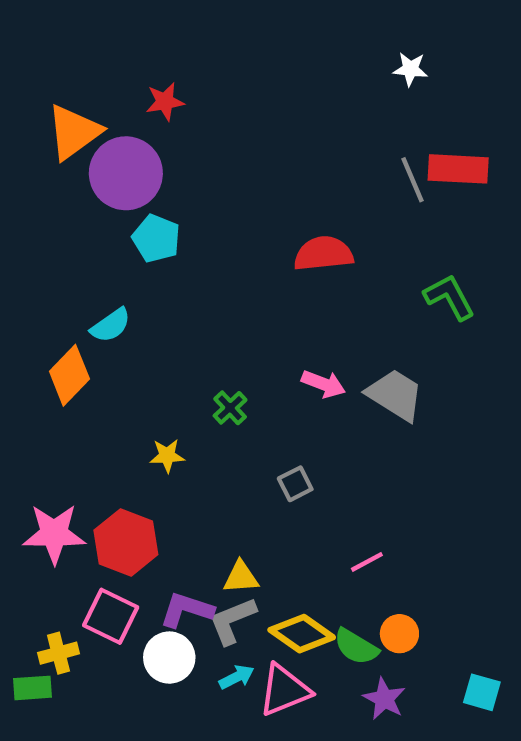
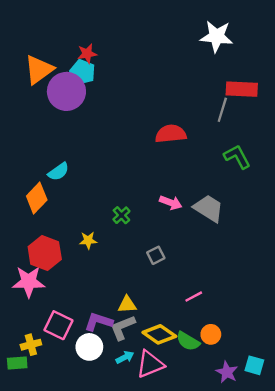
white star: (410, 69) -> (217, 36), size x1.8
gray line: (412, 180) -> (222, 110), moved, turned 40
cyan pentagon: (156, 238) -> (82, 72), moved
red hexagon: (126, 542) -> (45, 253), moved
purple star: (384, 699) -> (227, 372), moved

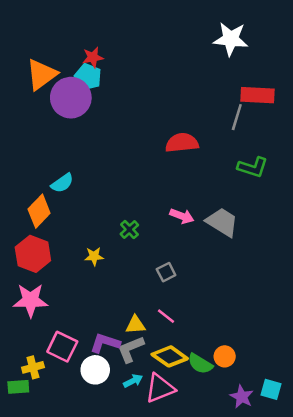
green L-shape: (237, 157) -> (253, 167), turned 136
red hexagon: (45, 253) -> (33, 254), moved
pink line: (194, 297) -> (166, 316), moved, turned 66

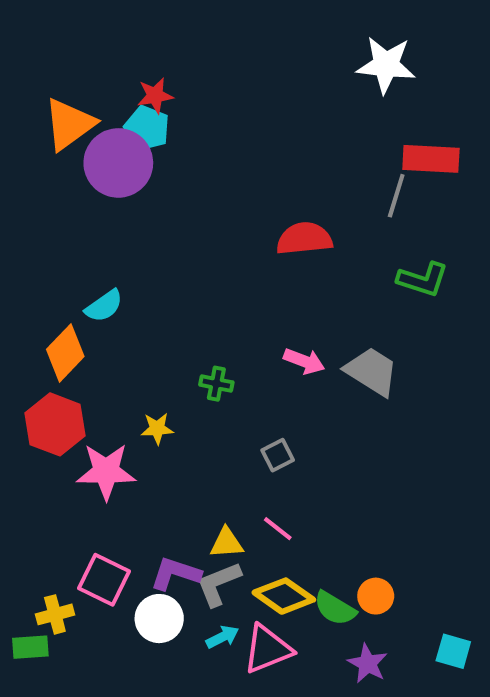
green cross: (129, 229) -> (216, 384), turned -36
pink star: (31, 300) -> (106, 471), moved
purple star: (242, 397) -> (368, 663), moved

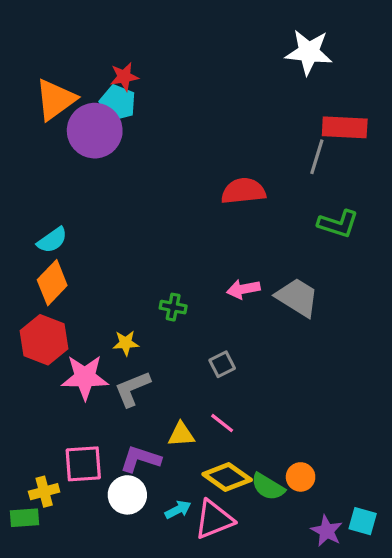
cyan semicircle: (104, 306) -> (52, 240), moved
pink arrow: (304, 361) -> (243, 289), turned 148
pink square: (104, 580) -> (83, 464), turned -30
gray L-shape: (218, 584) -> (132, 389), moved
purple star: (368, 663) -> (327, 531), moved

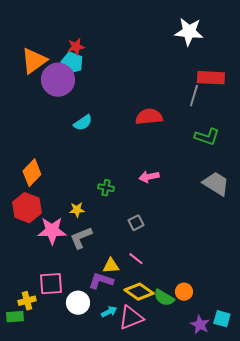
cyan semicircle: (52, 240) -> (83, 123), moved
gray trapezoid: (297, 297) -> (216, 184), moved
purple L-shape: (140, 459) -> (101, 281), moved

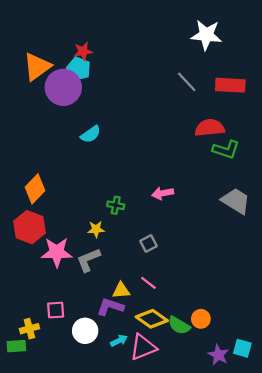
gray line: (194, 96) -> (187, 82), moved, turned -60
red semicircle: (149, 117) -> (210, 128), moved
yellow star: (77, 210) -> (96, 229), moved
pink square: (51, 284) -> (56, 310), size x0.7

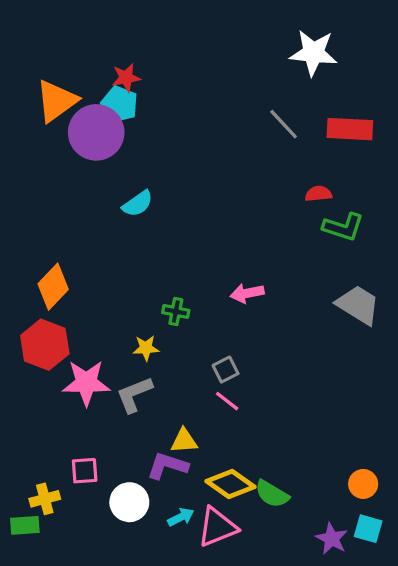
red semicircle: (210, 128) -> (318, 194), size x0.6
pink line: (148, 283) -> (227, 401), moved
orange circle: (201, 319) -> (363, 484), moved

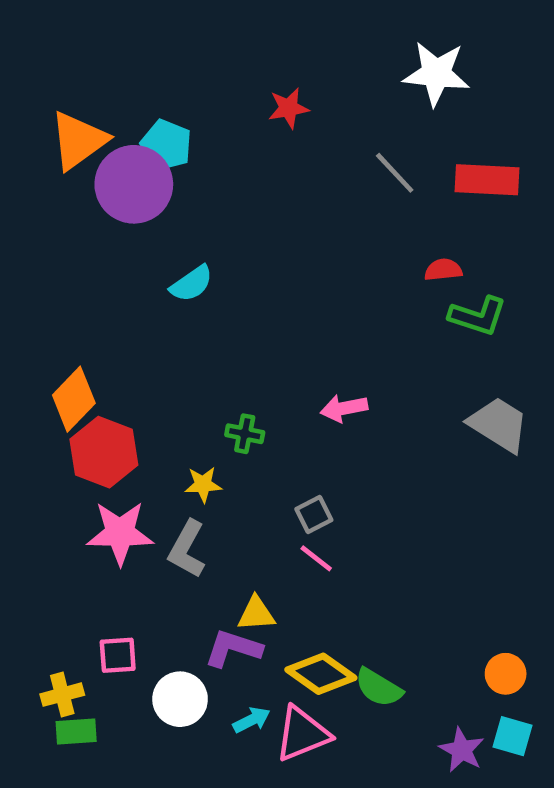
red star: (126, 78) -> (289, 108), moved
red hexagon: (45, 345) -> (104, 452), moved
gray L-shape: (134, 394) -> (187, 549), turned -39
green rectangle: (25, 525) -> (76, 731), moved

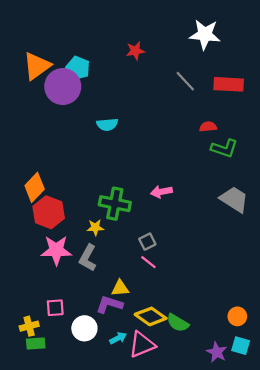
cyan semicircle: (192, 284) -> (107, 124), moved, turned 30
green cross: (245, 434) -> (115, 204), size x1.8

